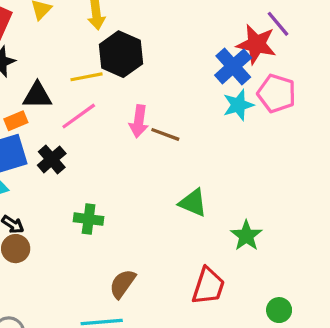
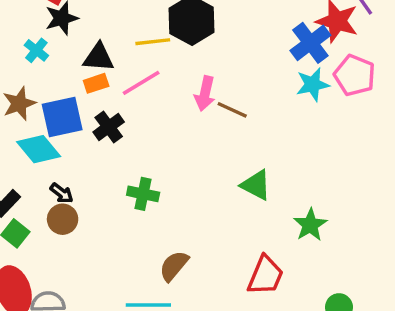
orange rectangle: (16, 121) -> (96, 83), moved

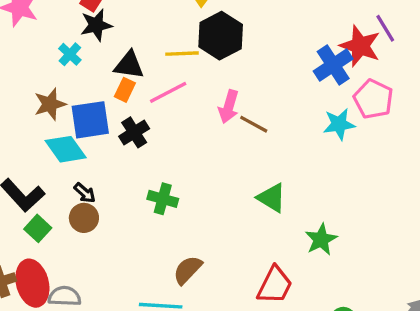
orange rectangle: (96, 83) -> (125, 90), turned -50
cyan star: (313, 85) -> (339, 124), moved

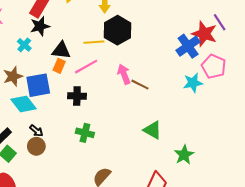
pink arrow: (229, 107) -> (124, 74), turned 144
black cross: (134, 132) -> (77, 96), moved, turned 36

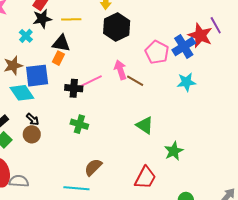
yellow line: (94, 42) -> (71, 19), moved
pink pentagon: (214, 66) -> (157, 52), moved
pink line: (86, 67) -> (91, 81), moved

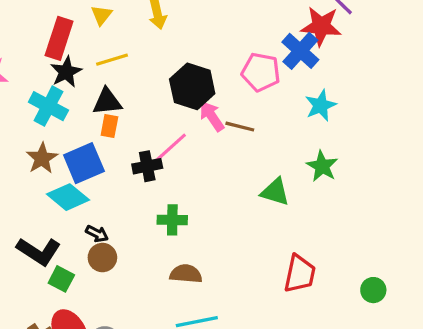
black hexagon: (117, 27) -> (192, 86), moved
cyan cross: (26, 36) -> (48, 106), size x1.6
green star: (174, 151) -> (322, 166), moved
brown semicircle: (93, 167) -> (186, 274), moved, turned 66

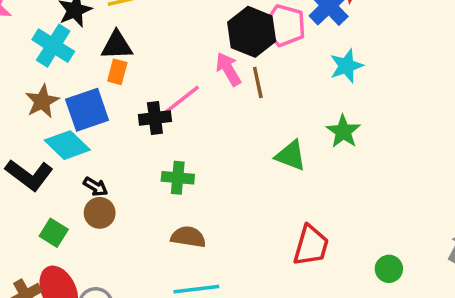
black hexagon: (192, 86) -> (252, 32), moved
brown line: (240, 127) -> (258, 82), turned 60
black L-shape: (39, 251) -> (29, 175), moved

